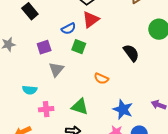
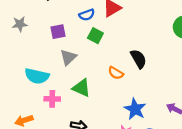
black semicircle: (131, 53) -> (138, 59), moved
cyan semicircle: (30, 90) -> (37, 76), size x1.5
green triangle: (80, 107) -> (81, 88), moved

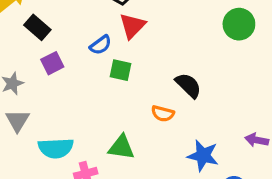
purple square: (58, 32) -> (52, 63), moved
gray triangle: (68, 57) -> (17, 121), moved

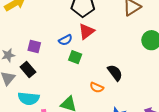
black rectangle: (37, 27) -> (28, 70), moved
purple square: (52, 63) -> (34, 47), turned 32

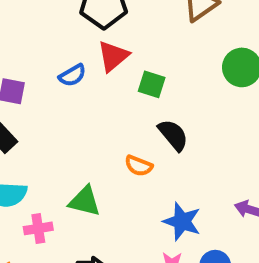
green square: (75, 57) -> (152, 84), moved

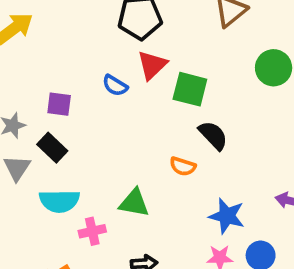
blue semicircle: (72, 75) -> (115, 85), turned 65
green square: (152, 84) -> (190, 89), size x1.4

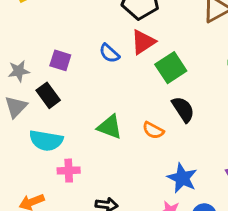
green square: (190, 89) -> (171, 68), turned 32
green triangle: (134, 203) -> (110, 127), moved

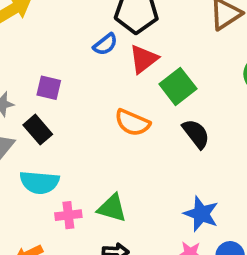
blue semicircle: (109, 53) -> (105, 44), moved, turned -75
green triangle: (110, 127) -> (112, 208), moved
orange semicircle: (153, 130) -> (132, 123), moved, size x1.4

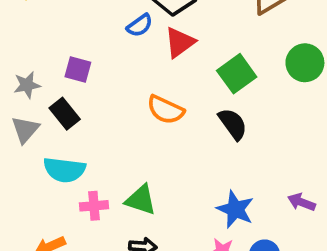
green square: (178, 86) -> (237, 74), moved

